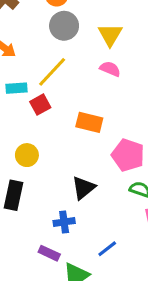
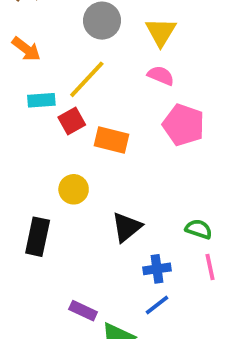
orange rectangle: (89, 122) -> (111, 140), moved
yellow circle: (27, 155) -> (74, 189), moved
pink pentagon: (128, 155) -> (184, 125), moved
blue cross: (64, 222) -> (157, 269), moved

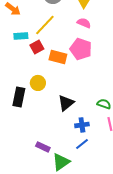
pink pentagon: (184, 125) -> (81, 49), moved
black rectangle: (38, 237) -> (19, 97), moved

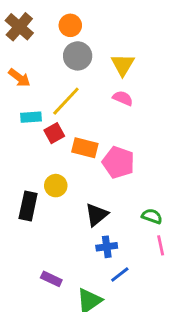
pink pentagon: (81, 49) -> (118, 162), moved
blue cross: (82, 125) -> (107, 247), moved
purple rectangle: (43, 147) -> (51, 279), moved

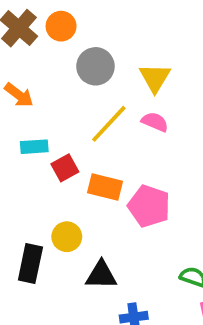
orange circle: (70, 25) -> (61, 26), moved
yellow line: (66, 101) -> (109, 124), moved
black triangle: (97, 215) -> (101, 275), moved, turned 40

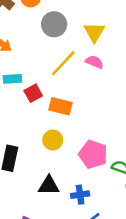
pink pentagon: (149, 206) -> (93, 154), moved
yellow circle: (67, 237) -> (53, 140), moved
black triangle: (101, 275) -> (49, 186), moved

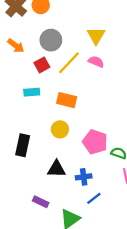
gray circle: (54, 24) -> (51, 40), moved
cyan rectangle: (12, 79) -> (32, 92), moved
red square: (33, 93) -> (42, 65), moved

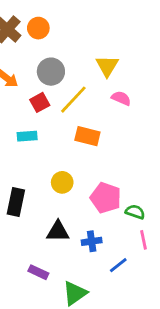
pink semicircle: (96, 62) -> (121, 98), moved
orange rectangle: (67, 100) -> (87, 136), moved
blue line: (94, 198) -> (118, 265), moved

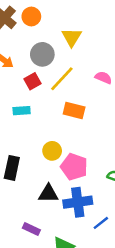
yellow triangle: (107, 66) -> (72, 37), moved
pink pentagon: (106, 198) -> (74, 167), moved
blue cross: (92, 241) -> (78, 202), size x1.6

